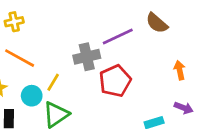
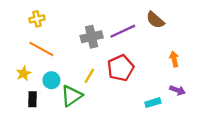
gray cross: (87, 57) -> (92, 37), moved
yellow line: (53, 82) -> (89, 76), moved

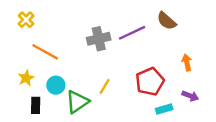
yellow cross: (37, 19) -> (26, 20), moved, turned -32
red pentagon: (121, 68) -> (150, 82), moved
yellow line: (89, 76) -> (105, 86), moved

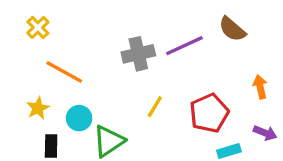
yellow line: (105, 86) -> (155, 107), moved

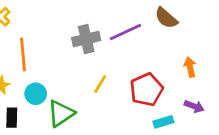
orange line: (64, 72) -> (23, 54), turned 56

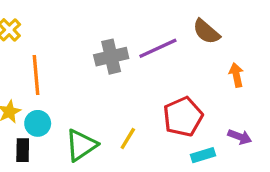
orange arrow: (190, 67) -> (236, 75), moved
yellow line: (100, 84) -> (128, 138), moved
cyan circle: (36, 94) -> (38, 123), moved

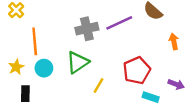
cyan circle: (38, 123) -> (44, 68), moved
green triangle: (81, 145) -> (78, 62), moved
cyan rectangle: (203, 155) -> (151, 97), turned 35

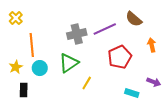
red pentagon: (137, 70) -> (120, 57), moved

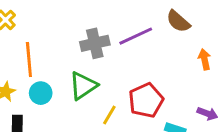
red pentagon: (120, 57) -> (146, 100), moved

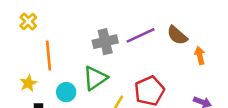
brown semicircle: (178, 21) -> (177, 35), moved
cyan circle: (41, 93) -> (66, 92), moved

